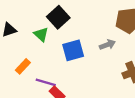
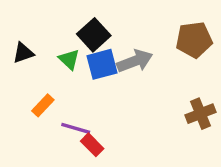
gray arrow: (107, 45) -> (135, 61), moved, size x1.5
blue square: (73, 50) -> (102, 64), moved

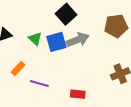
black square: (94, 35) -> (66, 14), moved
red rectangle: (92, 145) -> (78, 94), moved, turned -40

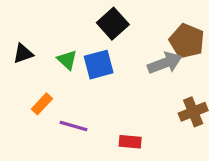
brown pentagon: (116, 26) -> (187, 41), turned 30
gray arrow: (78, 40) -> (165, 63), moved

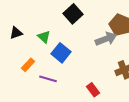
blue square: (99, 65) -> (61, 53), moved, turned -36
red rectangle: (130, 142) -> (93, 90), moved, turned 48

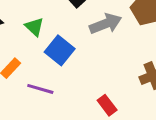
gray arrow: (106, 39) -> (106, 24), moved

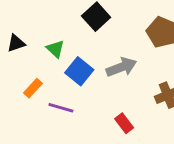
gray arrow: (106, 24) -> (121, 67), moved

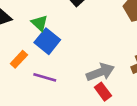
gray arrow: (121, 67) -> (100, 72), moved
blue square: (79, 71) -> (47, 41), moved

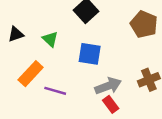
blue square: (47, 41) -> (90, 54), moved, turned -30
orange rectangle: (19, 59) -> (31, 74), size x1.5

